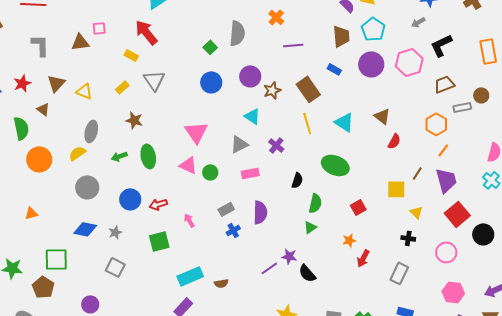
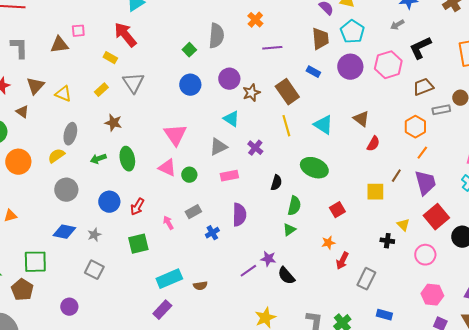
red arrow: (158, 204) -> (137, 207), turned -42
gray rectangle: (226, 209) -> (193, 212), moved
yellow triangle: (416, 212) -> (403, 225), moved
gray rectangle: (399, 273) -> (366, 279), moved

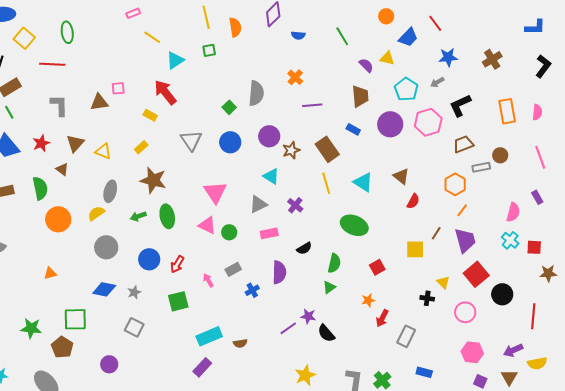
cyan pentagon: (352, 32) -> (406, 89), moved
gray triangle: (133, 83) -> (191, 140), moved
brown star: (113, 123) -> (153, 180), size x1.5
black semicircle: (276, 183) -> (304, 248), moved, turned 42

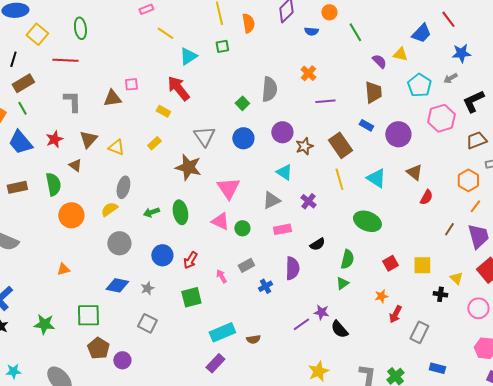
orange circle: (386, 16) -> (329, 12), moved
purple circle: (390, 124) -> (398, 134), moved
brown star: (153, 180) -> (188, 167), moved
yellow square: (415, 249) -> (422, 265), moved
brown pentagon: (62, 347) -> (98, 348), moved

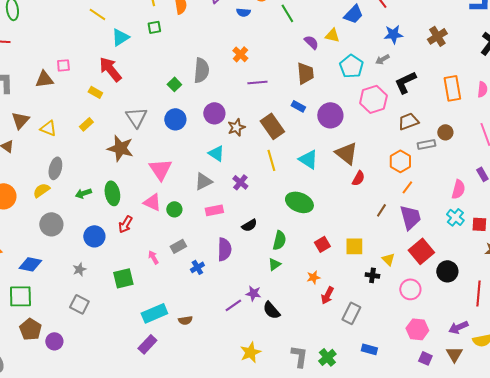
brown triangle: (414, 172) -> (346, 153), size x1.4
red arrow: (190, 260) -> (125, 224), moved
blue diamond: (117, 285) -> (30, 264), moved

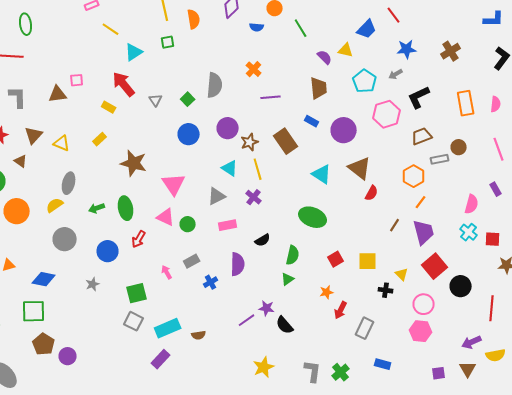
gray triangle: (136, 117) -> (156, 100), moved, size x0.6
yellow line: (271, 160) -> (258, 169), moved
gray square: (79, 304) -> (134, 321), moved
pink hexagon: (417, 329) -> (421, 331), moved
purple square: (425, 358) -> (439, 373), turned -32

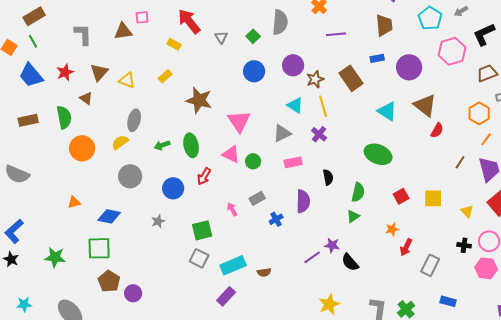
blue rectangle: (312, 121) -> (377, 58), turned -40
black semicircle: (263, 240) -> (328, 177), turned -70
black cross: (386, 290) -> (464, 245), moved

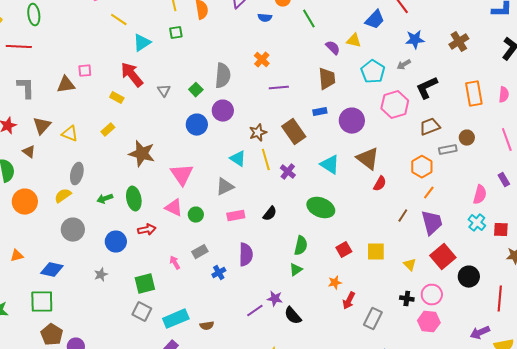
purple circle: (293, 65) -> (223, 111), moved
purple cross: (319, 134) -> (288, 172), moved
red arrow: (204, 176) -> (147, 230), turned -132
black semicircle: (328, 177) -> (270, 214), moved, turned 49

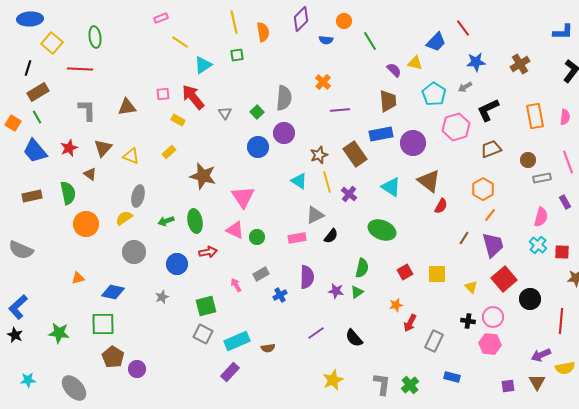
pink square: (85, 71) -> (163, 94), moved
blue rectangle: (320, 112) -> (381, 134), size x1.6
gray rectangle: (448, 150) -> (542, 178), moved
gray triangle: (225, 187) -> (315, 215), moved
purple star: (275, 299) -> (336, 291), moved

